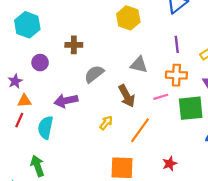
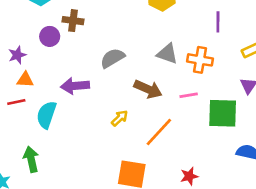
purple line: (177, 44) -> (218, 22), moved
brown cross: (74, 45) -> (73, 21), moved
orange cross: (176, 75) -> (200, 60), moved
brown arrow: (127, 96) -> (148, 89), turned -45
red line: (19, 120) -> (16, 102), turned 48

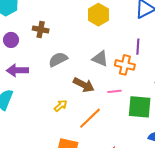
brown cross: (73, 21) -> (41, 29), moved
purple line: (218, 22) -> (138, 47), moved
purple arrow: (75, 86) -> (17, 70), moved

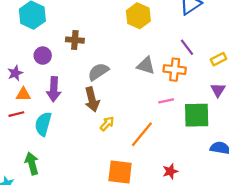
purple line: (138, 47) -> (187, 47), turned -35
purple arrow: (17, 70) -> (54, 89), turned -80
brown arrow: (84, 85) -> (92, 99), moved, turned 55

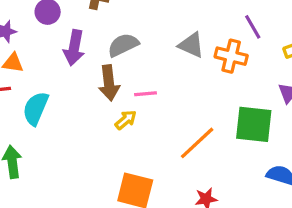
purple arrow: (54, 89) -> (74, 48), moved
pink line: (166, 101) -> (146, 94), moved
orange line: (142, 134) -> (197, 143), moved

